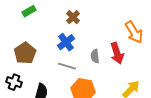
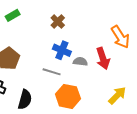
blue cross: (66, 42) -> (62, 50), moved, turned -30
gray semicircle: (95, 56) -> (80, 62), turned 104

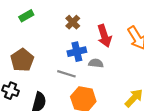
blue cross: (62, 50) -> (77, 52), turned -36
red arrow: (103, 58) -> (104, 36), moved

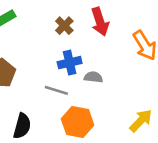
red arrow: (104, 36) -> (100, 22), moved

